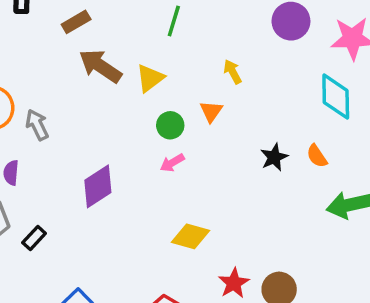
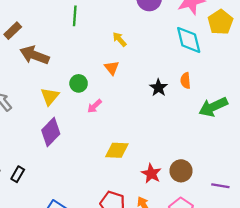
yellow triangle: (150, 78) -> (50, 96), moved
green circle: (170, 125) -> (79, 83), moved
orange semicircle: (317, 156) -> (185, 81), turned 42

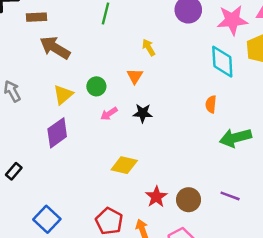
brown rectangle: (13, 31) -> (36, 17), turned 30
black star: (158, 88) -> (143, 113), moved, turned 30
purple line: (220, 186) -> (230, 196), moved

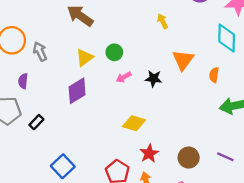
orange triangle: (135, 76) -> (183, 60), moved, size x1.5
red star: (156, 197) -> (149, 153), moved

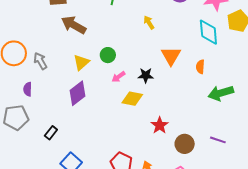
black rectangle: (36, 122) -> (51, 133), moved
yellow diamond: (134, 123) -> (132, 99), moved
red star: (149, 153) -> (160, 125), moved

